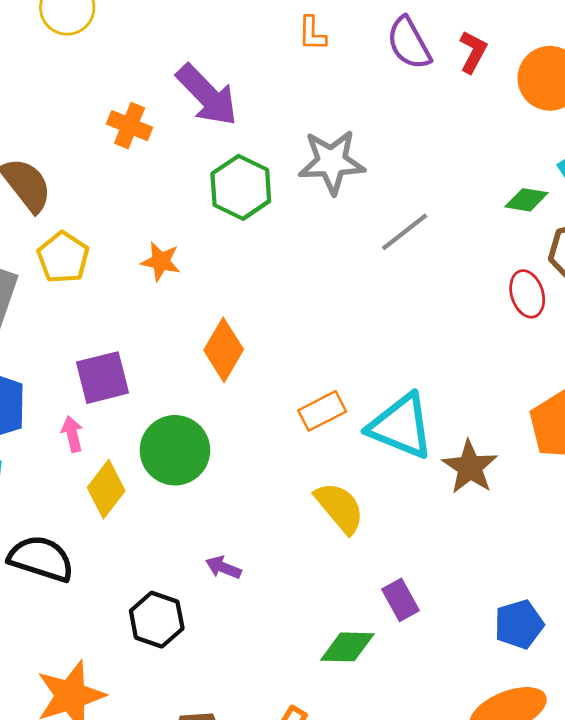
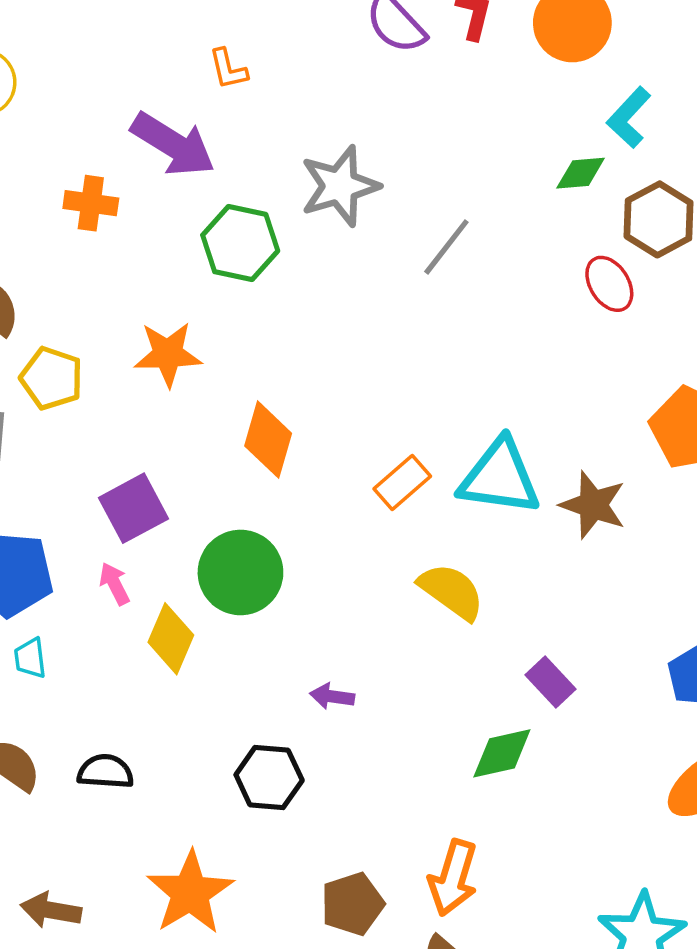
orange L-shape: (312, 34) -> (228, 69), moved
orange star: (161, 262) -> (168, 354), size x1.4
black semicircle: (41, 559) -> (106, 772), moved, size x0.7

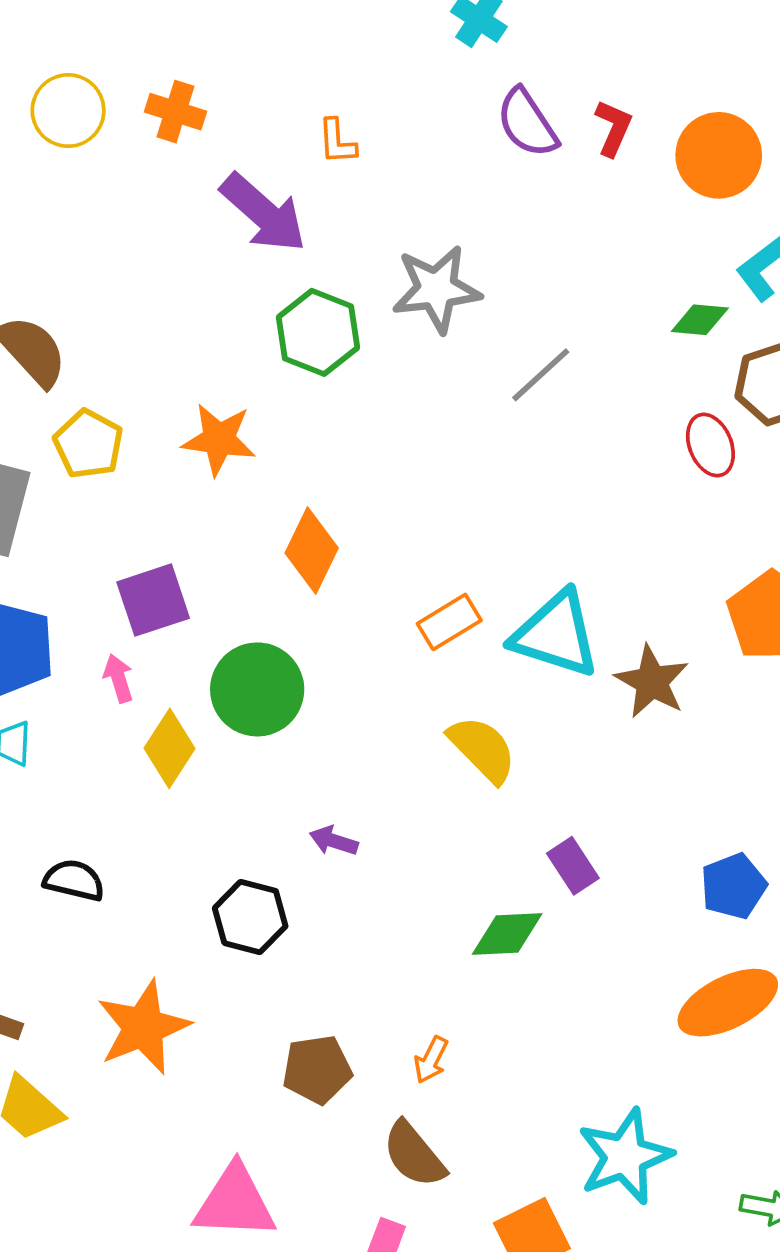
orange cross: (91, 203) -> (175, 112), moved
orange arrow: (453, 878) -> (431, 1060), size x0.6

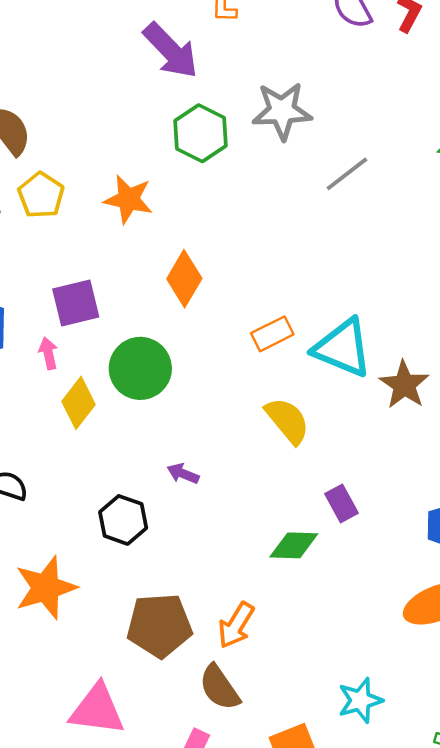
orange arrow: (431, 1060) -> (236, 625), size x1.5
brown pentagon: (317, 1069) -> (159, 625), size x1.4
cyan star: (625, 1156) -> (360, 700), size x0.7

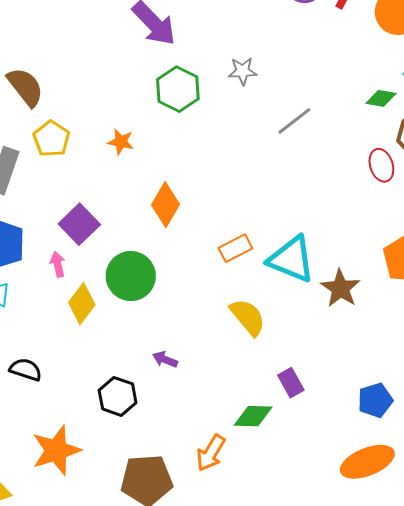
gray star: (282, 111) -> (243, 71), size x0.6
orange star: (128, 199) -> (121, 142), size x0.7
purple square: (76, 303) -> (79, 224), turned -30
orange arrow: (236, 625) -> (211, 453), moved

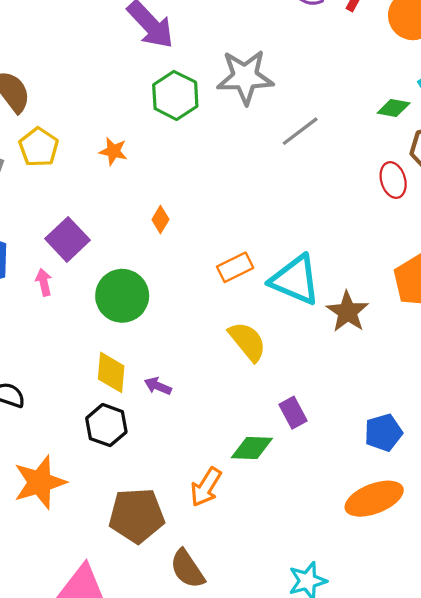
gray star: (243, 71) -> (245, 77), size x1.8
orange diamond: (165, 205) -> (160, 219), size x0.6
yellow diamond: (82, 304) -> (111, 372), moved, turned -33

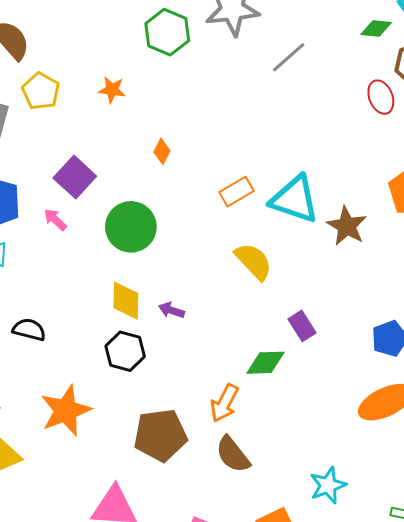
pink arrow: (44, 282) -> (55, 220), turned -30
brown semicircle: (187, 569) -> (233, 455), moved

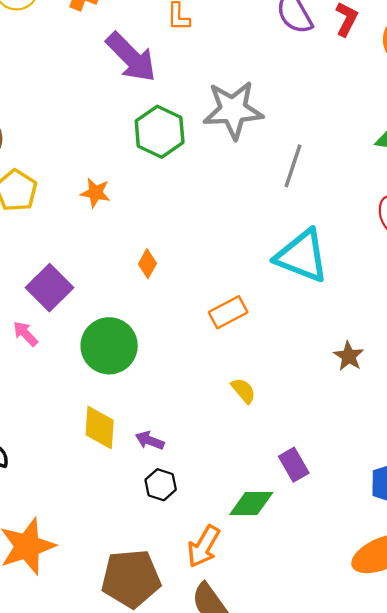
gray line: (289, 57) -> (293, 166), turned -33
cyan triangle: (295, 199) -> (302, 256), moved
brown star: (347, 226) -> (349, 356), size x0.7
yellow semicircle: (254, 261) -> (243, 391), size x0.6
black hexagon: (125, 351) -> (161, 485), moved, size x0.7

